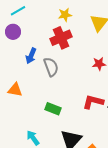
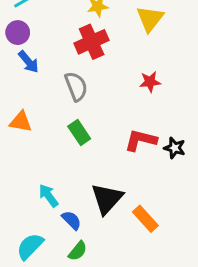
blue arrow: (31, 56) -> (28, 62), moved, turned -63
green rectangle: (53, 109) -> (79, 133), moved, turned 35

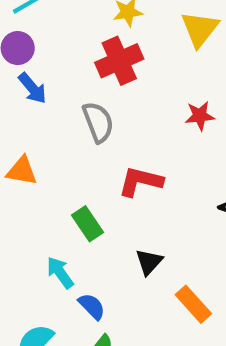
green rectangle: (79, 133) -> (88, 224), moved
red L-shape: (141, 140) -> (140, 181), moved
black triangle: (107, 199) -> (149, 262), moved, size x0.6

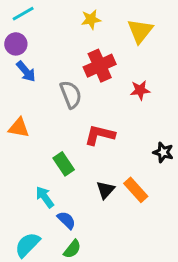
red cross: (119, 61) -> (100, 66), moved
orange rectangle: (193, 304) -> (136, 190), moved

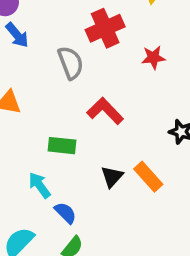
red L-shape: (100, 135) -> (105, 111), turned 32
green rectangle: (64, 164) -> (62, 146), turned -50

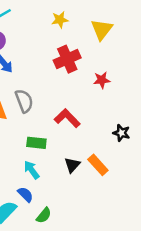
gray semicircle: (71, 63) -> (24, 101), moved
cyan arrow: (40, 185) -> (32, 170), moved
blue semicircle: (65, 213) -> (25, 194), moved

